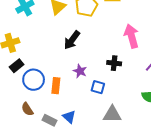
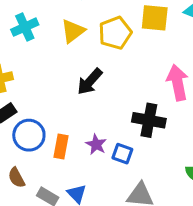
black cross: (114, 63) -> (149, 120), size x1.5
purple star: (80, 71) -> (96, 144), moved

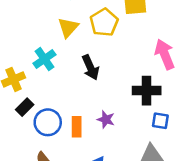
cyan cross: (25, 27) -> (44, 59), moved
black arrow: (90, 82) -> (90, 67), turned -55
blue square: (122, 154) -> (160, 121), moved

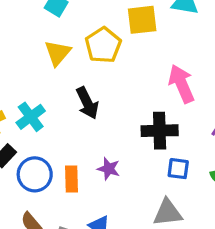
cyan cross: (44, 59) -> (31, 117), moved

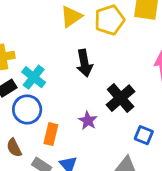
cyan cross: (31, 117) -> (34, 77), moved, turned -30
black cross: (160, 131) -> (121, 98), moved, turned 36
orange rectangle: (72, 179) -> (51, 134), moved

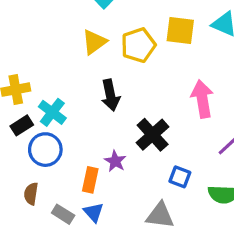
orange rectangle: (51, 134) -> (90, 180), moved
brown semicircle: (14, 148) -> (31, 194), turned 36

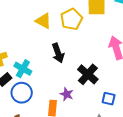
yellow triangle: (94, 42) -> (43, 21), turned -48

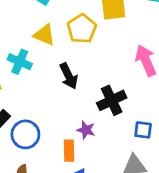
cyan cross: (23, 69) -> (20, 62), moved
black cross: (88, 74) -> (112, 100), turned 30

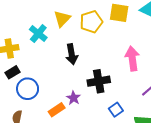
yellow triangle: (44, 35) -> (62, 19), turned 36
blue square: (143, 130) -> (116, 110), turned 32
orange rectangle: (69, 151) -> (57, 110), turned 42

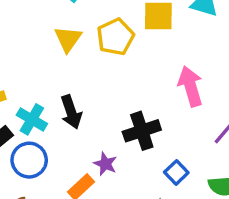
cyan cross: (38, 34) -> (32, 119), moved
black arrow: (72, 54) -> (71, 112), moved

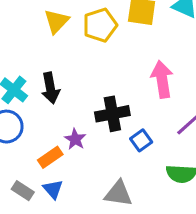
blue square: (176, 172) -> (141, 140), moved

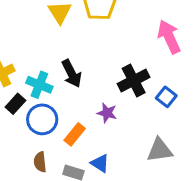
orange rectangle: (50, 157) -> (75, 134), moved

